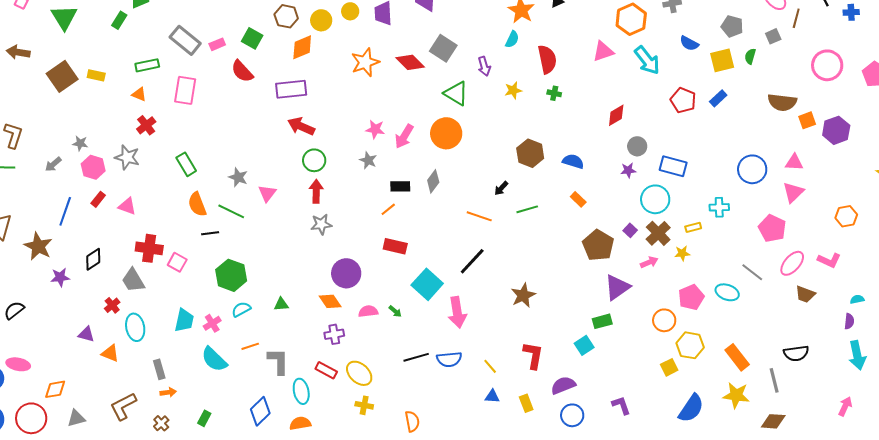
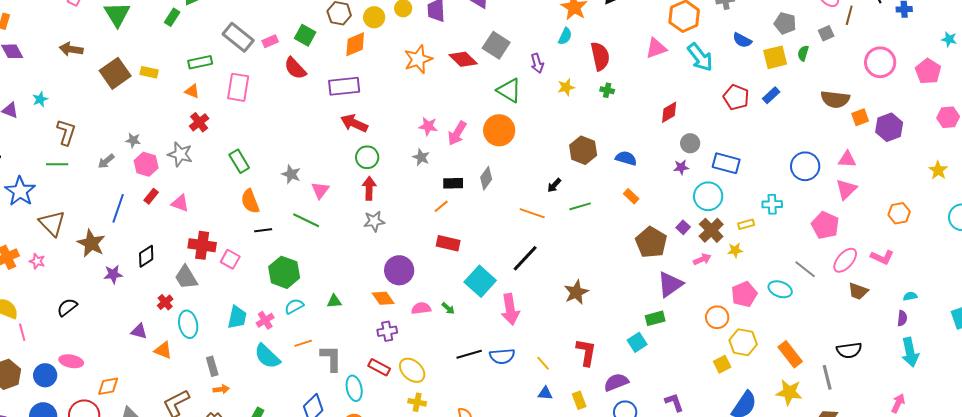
green line: (231, 211) -> (306, 220), moved

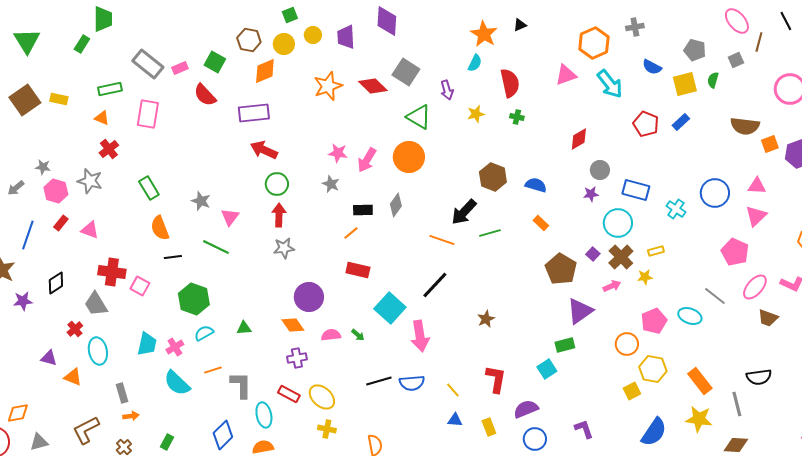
black arrow: (554, 185) -> (464, 212), size x1.8
cyan cross: (772, 204) -> (676, 209), moved, turned 36
brown star: (576, 292) -> (486, 319), size x0.7

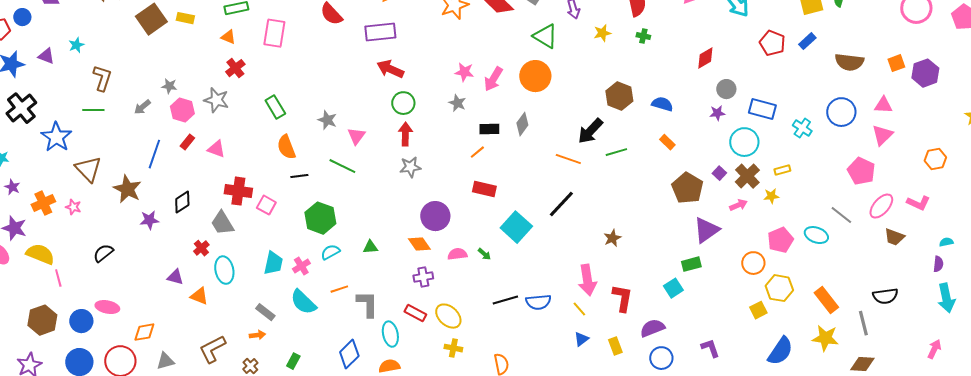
brown semicircle: (745, 126) -> (849, 62), moved
pink arrow: (420, 336) -> (587, 280), moved
gray rectangle: (122, 393) -> (265, 312), moved, turned -36
blue triangle: (455, 420) -> (581, 339), turned -42

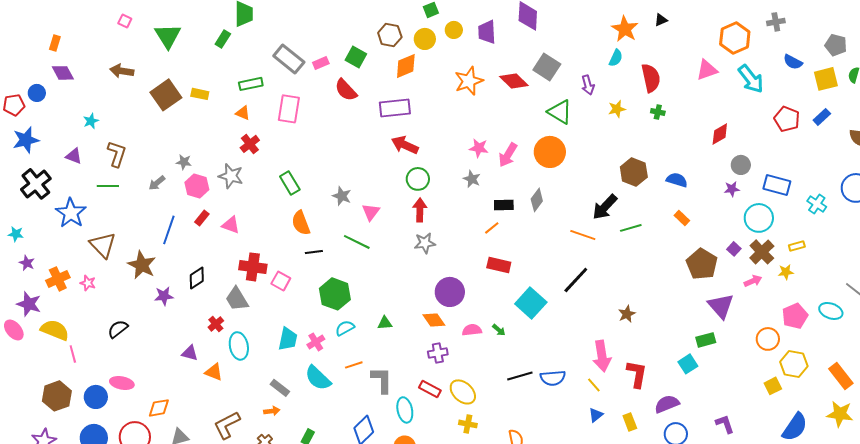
purple triangle: (46, 56) -> (74, 156), moved
purple triangle: (706, 230) -> (721, 306), turned -36

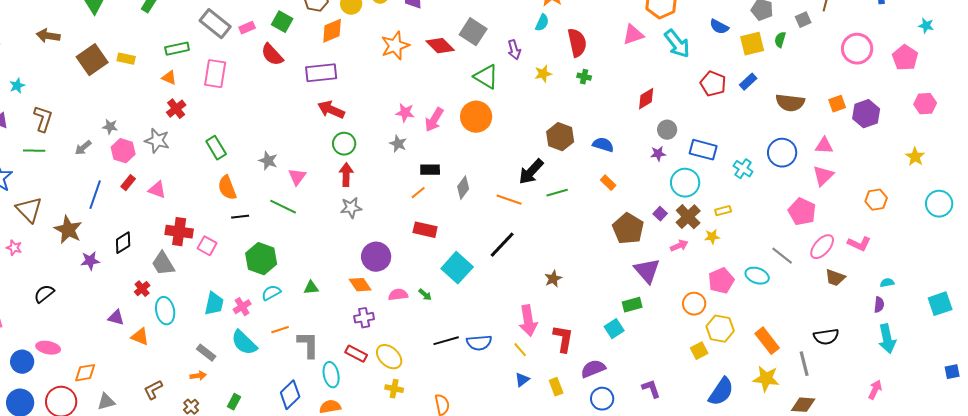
gray diamond: (537, 200) -> (463, 188), moved
brown L-shape: (227, 425) -> (153, 390), size x0.7

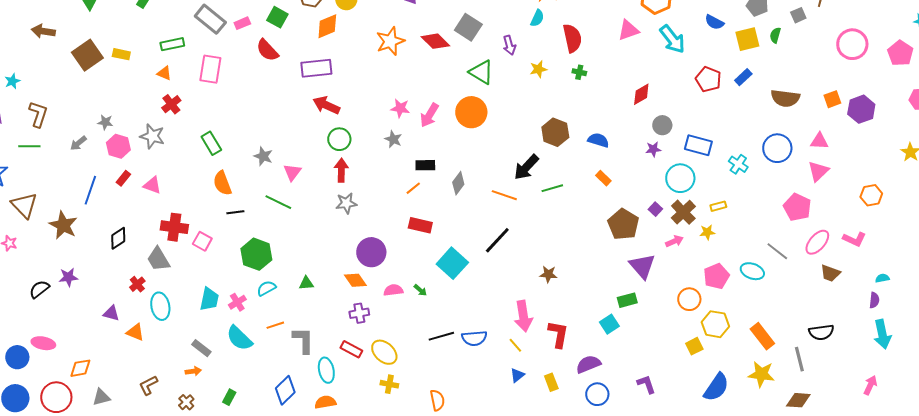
purple star: (90, 261) -> (68, 277), moved
brown star: (553, 279) -> (548, 274), turned 30

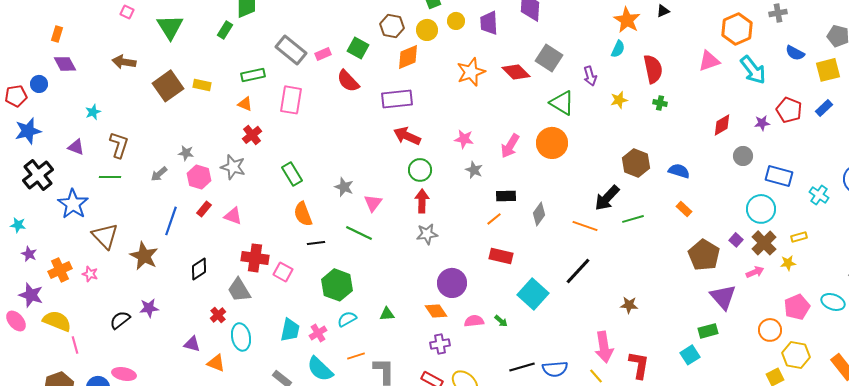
pink star: (400, 108) -> (464, 139), moved
purple star: (653, 149) -> (762, 123), moved

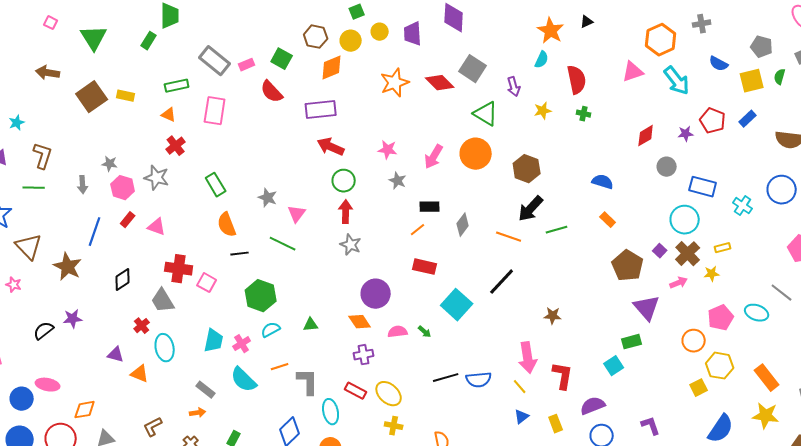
brown hexagon: (636, 163) -> (527, 169), moved
gray arrow: (159, 174) -> (83, 185), turned -54
gray star: (427, 234) -> (351, 245), turned 30

